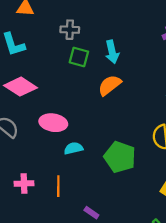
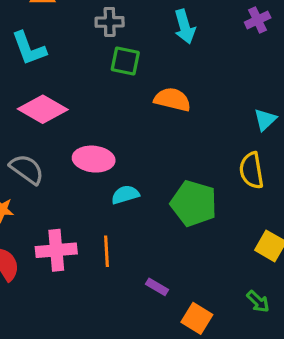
cyan arrow: (112, 52) -> (185, 27), moved
orange semicircle: (110, 85) -> (172, 99), turned 55
pink cross: (24, 184) -> (56, 250), size x1.4

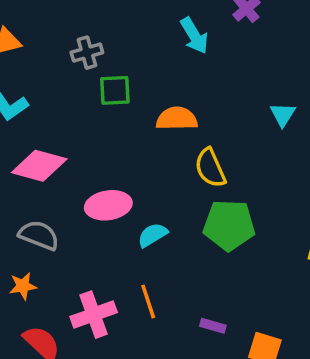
cyan arrow: (185, 27) -> (194, 36), moved
yellow semicircle: (251, 170) -> (210, 168), moved

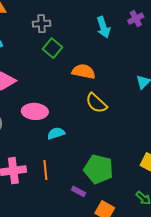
green square: (115, 90) -> (53, 48), turned 30
yellow semicircle: (210, 168) -> (96, 103), turned -35
green pentagon: (229, 225) -> (98, 169), moved

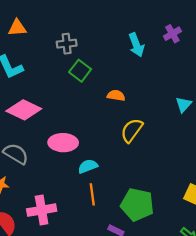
orange semicircle: (84, 71) -> (116, 95), size x0.7
yellow semicircle: (96, 103) -> (132, 130), turned 85
orange line: (45, 170) -> (92, 194), moved

